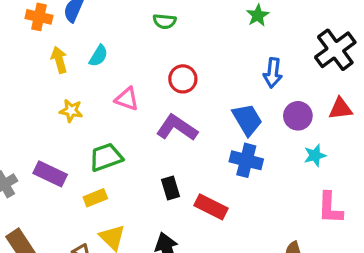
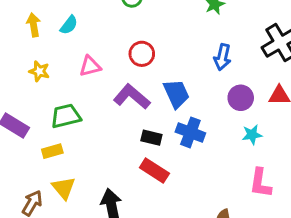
pink triangle: (127, 99) -> (90, 66), turned -40
blue trapezoid: (247, 120) -> (176, 94), moved
black rectangle: (171, 188) -> (151, 138), moved, turned -66

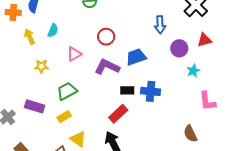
blue trapezoid: (176, 94) -> (136, 57), turned -70
blue cross: (190, 132) -> (151, 91), moved
red rectangle: (154, 170) -> (118, 114), moved, turned -60

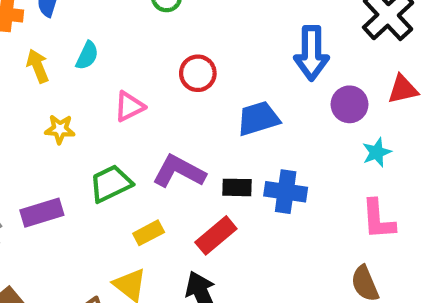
blue arrow: (160, 25) -> (312, 53), size x1.4
purple L-shape: (107, 67) -> (179, 171), moved
pink L-shape: (207, 101) -> (378, 219), moved
purple rectangle: (35, 106) -> (42, 213), turned -36
yellow rectangle: (64, 117) -> (149, 233), moved

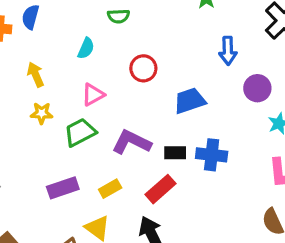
blue arrow: (312, 53) -> (228, 51), size x0.7
cyan semicircle: (87, 55) -> (86, 48), moved
yellow arrow: (38, 66) -> (36, 75), moved
green trapezoid: (111, 184) -> (80, 132), moved
purple rectangle: (42, 213) -> (63, 188), moved

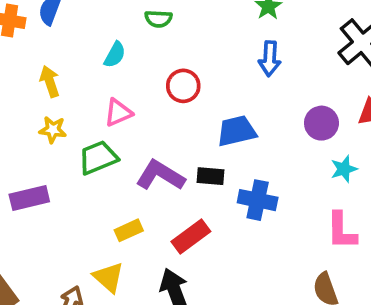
blue arrow: (228, 51) -> (270, 59), moved
black rectangle: (175, 153) -> (211, 176), moved
purple rectangle: (63, 188) -> (29, 198), moved

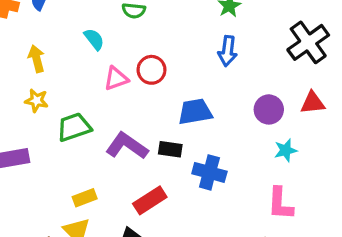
cyan semicircle: (115, 55) -> (94, 39), turned -70
pink triangle: (118, 113) -> (116, 79), moved
yellow rectangle: (129, 230) -> (85, 198), moved

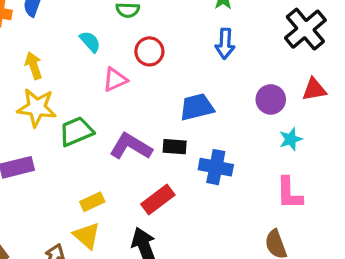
red circle: (151, 70) -> (149, 51), moved
yellow star: (37, 101) -> (37, 108), size x1.6

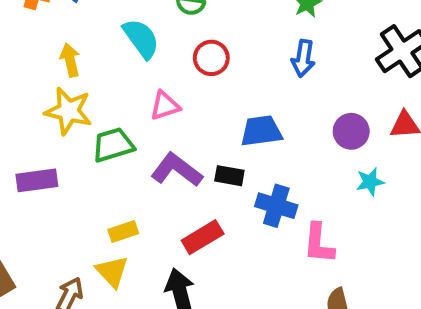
cyan semicircle: (90, 42) -> (141, 39), size x1.5
pink triangle: (115, 80) -> (165, 106), moved
pink L-shape: (289, 193) -> (319, 243), moved

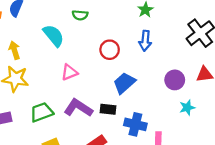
red circle: (211, 58) -> (110, 50), moved
blue trapezoid: (261, 131) -> (124, 83), turned -30
green trapezoid: (113, 145) -> (42, 112), moved

